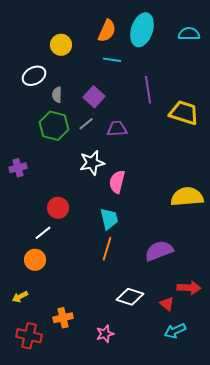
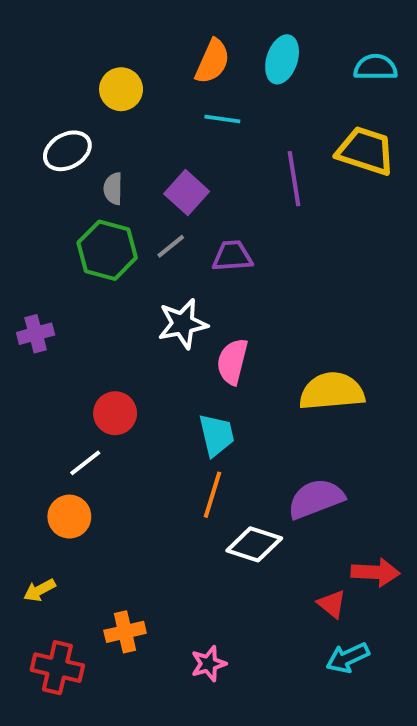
cyan ellipse: (142, 30) -> (282, 59), size x0.7
yellow trapezoid: (184, 113) -> (366, 151), moved
yellow semicircle: (187, 197) -> (332, 391), moved
white diamond: (130, 297) -> (254, 544), moved

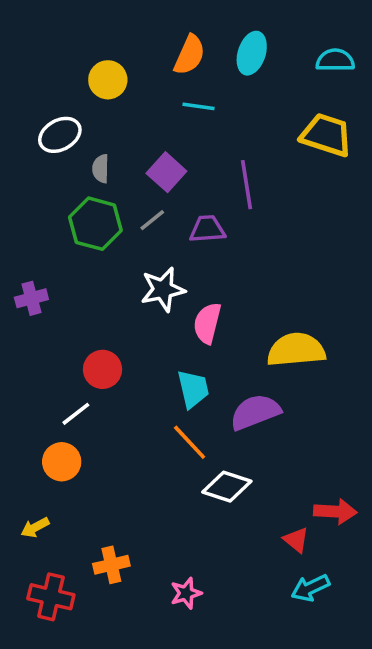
purple line: (294, 179) -> (246, 185), moved
orange line: (212, 495) -> (190, 442), turned -60
purple semicircle: (316, 499) -> (255, 412), moved

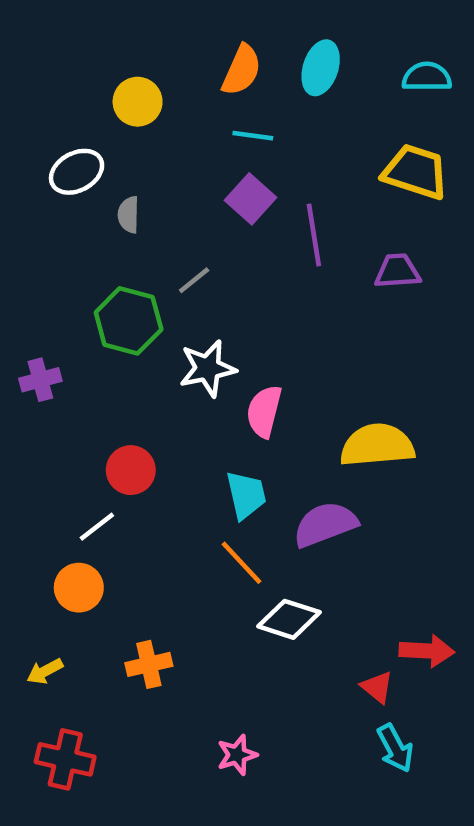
purple square: (166, 172) -> (251, 199), moved
green hexagon: (95, 224) -> (129, 321), moved
purple trapezoid: (207, 229) -> (397, 271), moved
orange cross: (111, 565) -> (149, 664), moved
cyan arrow: (310, 588) -> (395, 748), turned -93

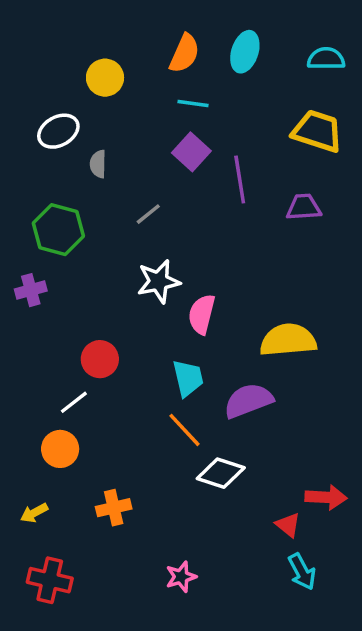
green hexagon: (129, 321) -> (58, 230), moved

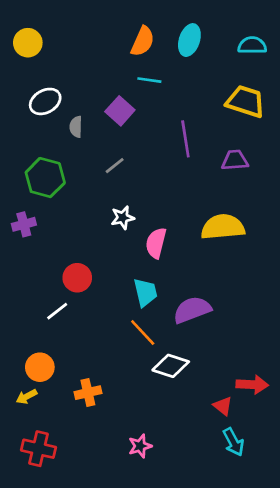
yellow circle: (105, 78) -> (28, 43), moved
purple square: (191, 152) -> (120, 111), moved
white star: (159, 281) -> (123, 218), size x0.7
yellow semicircle: (288, 340) -> (223, 227), moved
orange circle: (60, 449) -> (40, 367), moved

